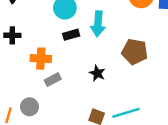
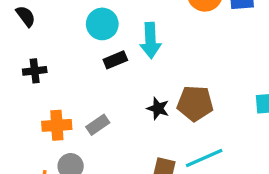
brown pentagon: (135, 52) -> (195, 103), moved
orange cross: (41, 59) -> (57, 125), moved

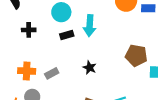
black cross: (35, 71) -> (29, 30), moved
brown pentagon: (195, 103) -> (136, 55), moved

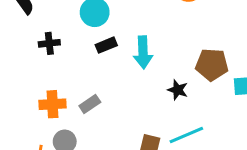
cyan arrow: (90, 26) -> (143, 52), moved
black star: (90, 68) -> (178, 90), moved

